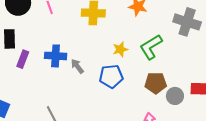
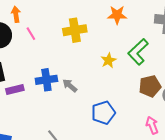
purple rectangle: (23, 59) -> (15, 90), turned 66
blue pentagon: (111, 76) -> (103, 113), moved

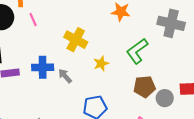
yellow cross: (75, 30) -> (76, 40), moved, turned 30
yellow star: (108, 60) -> (101, 63), moved

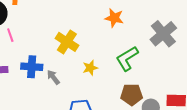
pink line: (33, 20) -> (10, 35), moved
gray cross: (171, 23) -> (163, 34), turned 32

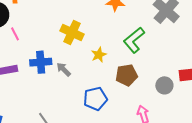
brown pentagon: (132, 95) -> (127, 75), moved

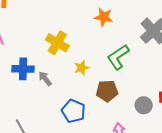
blue pentagon: (95, 99) -> (73, 111), turned 30

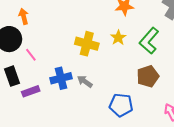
yellow star: (82, 68) -> (118, 38), moved

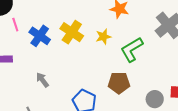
blue cross: (61, 78) -> (40, 36), moved, turned 30
gray arrow: (85, 81) -> (42, 80), moved

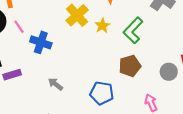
pink line: (15, 25) -> (19, 27), moved
yellow cross: (72, 32) -> (77, 15), moved, turned 30

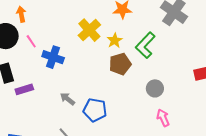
brown pentagon: (130, 66) -> (120, 64), moved
gray circle: (169, 72) -> (155, 88), moved
blue pentagon: (102, 93) -> (95, 110), moved

